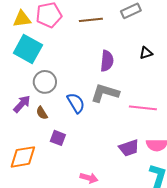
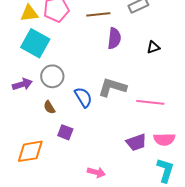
purple semicircle: (107, 61) -> (114, 38), moved
purple arrow: (22, 104) -> (22, 84), moved, turned 30

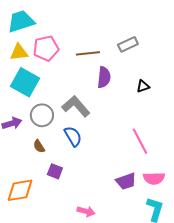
gray L-shape: (112, 87) -> (76, 106), moved, turned 32
pink line: (150, 102) -> (140, 141), turned 56

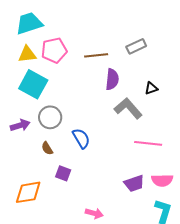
gray L-shape: (76, 106) -> (128, 108), moved
pink line: (140, 141) -> (148, 143), turned -56

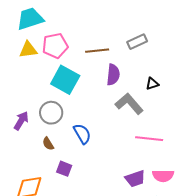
cyan square: (33, 84) -> (65, 80), moved
purple arrow: (20, 125) -> (21, 121), turned -42

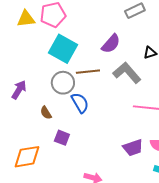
brown line: (97, 51) -> (88, 72), moved
purple semicircle: (113, 75) -> (111, 44), turned 35
gray circle: (51, 113) -> (63, 83), moved

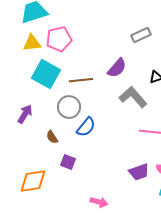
cyan square: (63, 49) -> (46, 74), moved
brown line: (88, 72) -> (81, 80), moved
blue semicircle: (80, 103) -> (86, 127), turned 70

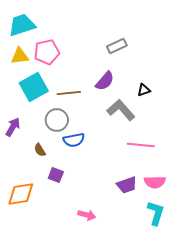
gray rectangle: (141, 35) -> (117, 46), moved
cyan square: (46, 74) -> (34, 87), turned 32
blue semicircle: (86, 127) -> (74, 140), turned 40

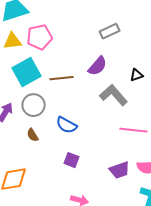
gray circle: (57, 120) -> (34, 105), moved
blue semicircle: (74, 140) -> (67, 125), turned 40
purple square: (56, 175) -> (72, 160), moved

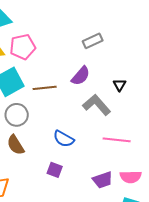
black triangle: (137, 75) -> (120, 85), turned -40
blue semicircle: (67, 125) -> (64, 139), moved
brown semicircle: (33, 135) -> (16, 145), size x1.5

